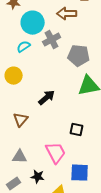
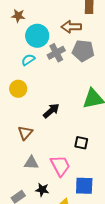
gray pentagon: (79, 56) -> (83, 51), moved
gray triangle: (20, 157) -> (31, 163), moved

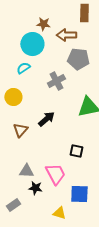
brown star: (18, 16) -> (43, 24), moved
gray cross: (56, 53) -> (56, 81), moved
brown triangle: (25, 133) -> (20, 130), moved
black star: (42, 190) -> (35, 188), moved

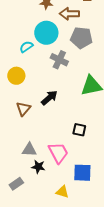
cyan circle: (32, 44) -> (46, 33), moved
gray cross: (56, 81) -> (59, 60), turned -36

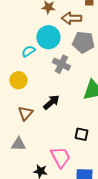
gray triangle: (29, 150) -> (18, 144), moved

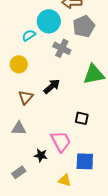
gray pentagon: (83, 42) -> (84, 26), turned -30

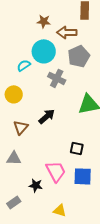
blue square: (85, 161) -> (83, 176), moved

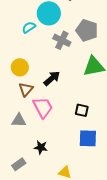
gray pentagon: (79, 56) -> (87, 30), moved, turned -30
yellow circle: (14, 94) -> (20, 67), moved
pink trapezoid: (56, 171) -> (43, 107), moved

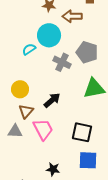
black square: (82, 110) -> (82, 132), size x1.5
gray triangle: (19, 120) -> (15, 131), moved
black star: (41, 147) -> (53, 169), moved

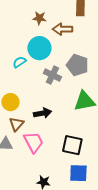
black arrow: (52, 100) -> (42, 113), turned 30

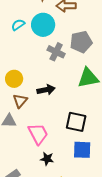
cyan semicircle: (19, 62) -> (18, 25), moved
gray pentagon: (77, 65) -> (81, 42), turned -30
pink trapezoid: (33, 142) -> (38, 134), moved

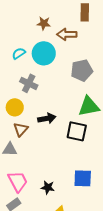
gray cross: (56, 52) -> (29, 83), moved
black square: (76, 122) -> (77, 131), moved
pink trapezoid: (38, 134) -> (18, 181), moved

